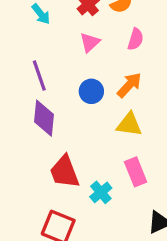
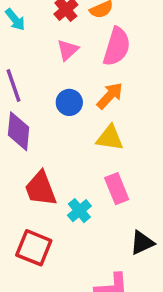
pink semicircle: (136, 39) -> (117, 47), size x1.6

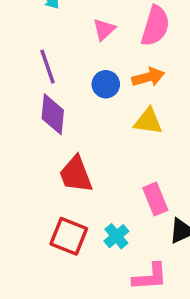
orange arrow: (110, 96) -> (148, 77), turned 32
pink rectangle: (117, 189) -> (155, 199), moved
cyan cross: (79, 211) -> (116, 236), moved

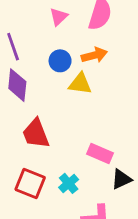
yellow triangle: (148, 121) -> (80, 84), moved
pink rectangle: (155, 199) -> (100, 154), turned -45

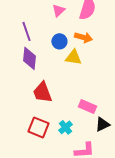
orange arrow: (94, 55) -> (83, 37), turned 30

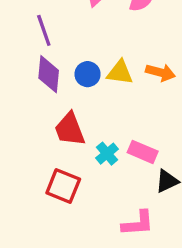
orange arrow: (83, 37) -> (160, 73), moved
blue circle: (59, 41) -> (88, 74), moved
cyan cross: (65, 127) -> (107, 154), moved

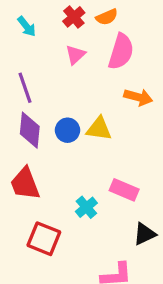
orange arrow: (160, 73) -> (138, 97), moved
red trapezoid: (70, 129) -> (25, 184), moved
pink rectangle: (143, 152) -> (124, 190), moved

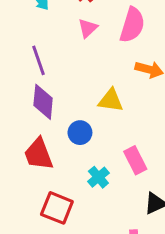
blue circle: (68, 130) -> (80, 133), moved
pink rectangle: (124, 190) -> (135, 160), turned 40

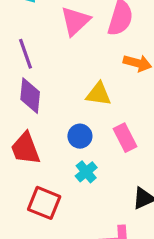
pink triangle: (88, 28) -> (75, 21), size x1.5
blue circle: (80, 133) -> (80, 136), moved
pink rectangle: (135, 160) -> (125, 138), moved

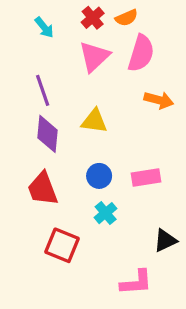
yellow triangle: (99, 94) -> (94, 121), moved
pink rectangle: (125, 138) -> (146, 178), turned -72

